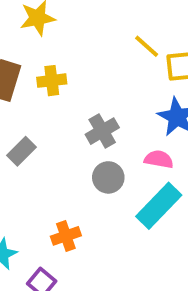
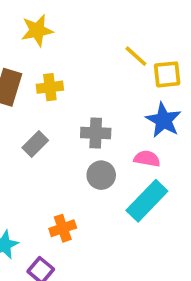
gray cross: (102, 131) -> (96, 133), turned 32
gray rectangle: (21, 151) -> (35, 144), moved

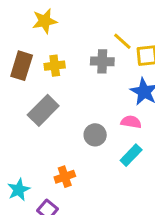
gray cross: (96, 133) -> (102, 61), moved
gray rectangle: (35, 144) -> (43, 110), size x1.5
cyan rectangle: (147, 201) -> (131, 155), size x0.7

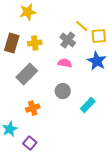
gray cross: (102, 61) -> (68, 40), turned 35
pink semicircle: (131, 122) -> (65, 63), moved
orange cross: (65, 177) -> (33, 108), moved

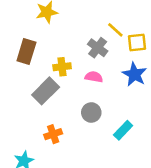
yellow cross: (35, 43) -> (62, 67), moved

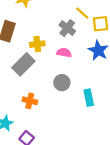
cyan rectangle: (123, 130) -> (89, 98), turned -56
orange cross: (53, 134) -> (30, 101), turned 32

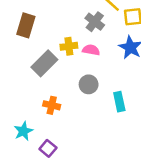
yellow cross: (37, 44) -> (69, 46), moved

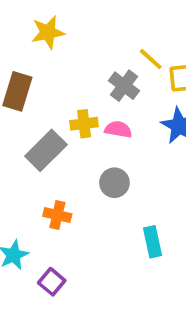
cyan rectangle: (119, 102) -> (153, 242), moved

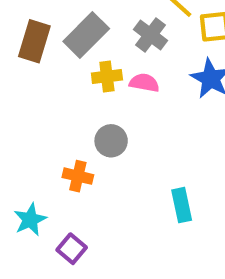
gray rectangle: (46, 150) -> (86, 35), moved
gray circle: (114, 183) -> (111, 141), moved

